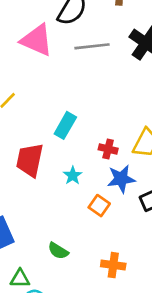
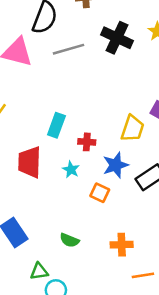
red cross: (108, 149) -> (87, 142), moved

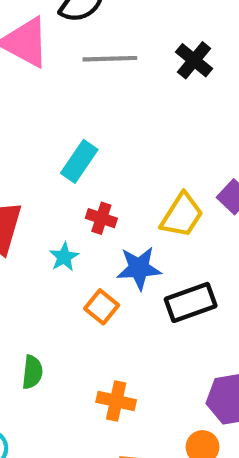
black cross: (117, 38) -> (194, 60), size x0.7
cyan rectangle: (56, 125) -> (79, 161), moved
green semicircle: (69, 240) -> (32, 372), turned -120

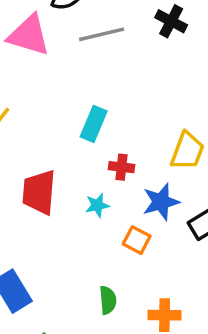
cyan star: (64, 257) -> (97, 205), turned 30
green semicircle: (32, 372) -> (108, 300), moved

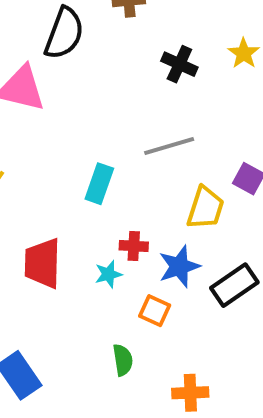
gray line: (102, 34) -> (169, 146), moved
red cross: (122, 167) -> (134, 246), moved
green semicircle: (108, 300) -> (123, 360), moved

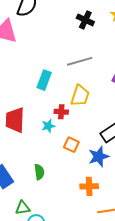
yellow trapezoid: (205, 208) -> (80, 96), moved
blue star: (179, 266) -> (99, 157), moved
green semicircle: (123, 360) -> (39, 172), moved

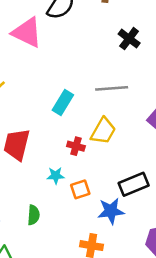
cyan star: (48, 126) -> (56, 176), moved
orange square: (71, 145) -> (80, 189), turned 35

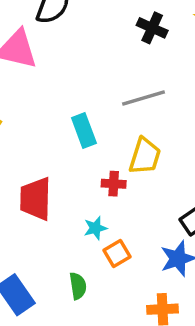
cyan rectangle: (63, 103) -> (84, 130), turned -40
orange square: (80, 189) -> (117, 253), moved

